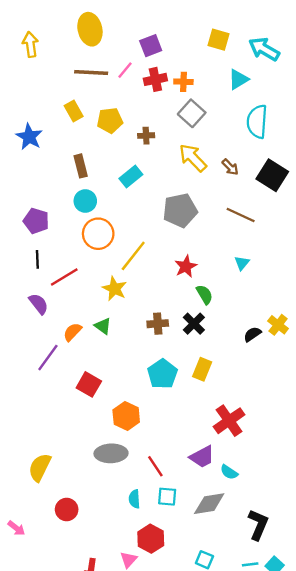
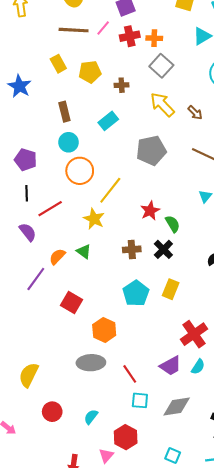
red star: (186, 266) -> (150, 211), moved
cyan semicircle: (229, 472) -> (198, 367), moved, turned -91
cyan semicircle: (134, 499) -> (91, 417), moved, turned 42

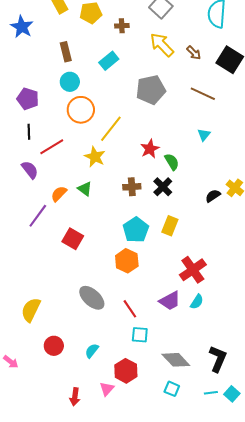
orange hexagon: (104, 330) -> (127, 261), moved
gray ellipse: (91, 363) -> (92, 298), turned 44
gray diamond: (177, 407) -> (176, 360), moved, turned 56

